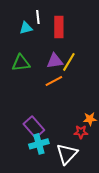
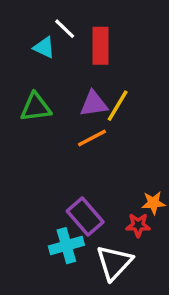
white line: (38, 17) -> (65, 29), turned -40
cyan triangle: (26, 28) -> (44, 47), turned 40
purple rectangle: (34, 127) -> (85, 217), moved

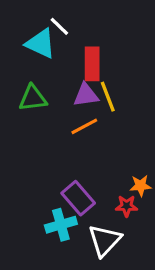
red rectangle: (101, 46) -> (92, 64), moved
cyan triangle: (44, 47) -> (41, 44), size x1.5
yellow line: (118, 106) -> (108, 97), turned -52

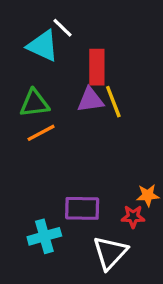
orange line: (84, 126) -> (41, 133), moved
purple rectangle: (78, 198) -> (82, 208), turned -48
cyan cross: (61, 225) -> (44, 236), moved

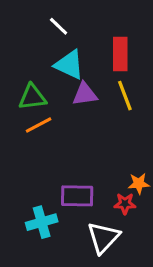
cyan triangle: (43, 46) -> (69, 65), moved
red rectangle: (97, 67) -> (120, 54), moved
yellow line: (113, 102) -> (125, 96), moved

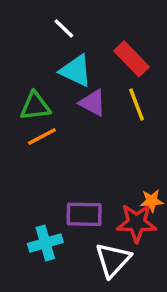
red rectangle: (120, 54) -> (131, 59), turned -44
purple triangle: (85, 94) -> (93, 103), turned 36
red star: (125, 204) -> (137, 223), size x1.6

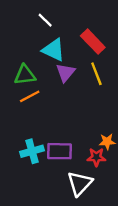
purple triangle: (93, 103) -> (65, 73), turned 42
red star: (137, 223) -> (96, 157), size x0.7
cyan cross: (45, 243) -> (32, 151), moved

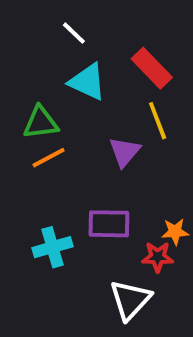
purple triangle: (65, 73) -> (124, 152), moved
purple rectangle: (59, 151) -> (109, 224), moved

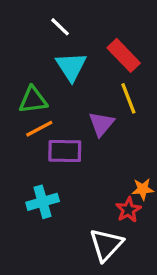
cyan triangle: (88, 82) -> (71, 67), turned 32
purple rectangle: (109, 224) -> (65, 151), moved
red star: (158, 257) -> (128, 210), turned -30

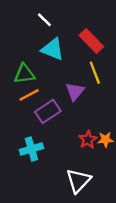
cyan triangle: (71, 67) -> (53, 49), turned -35
purple rectangle: (65, 151) -> (48, 111), turned -35
red star: (128, 210) -> (88, 140), moved

